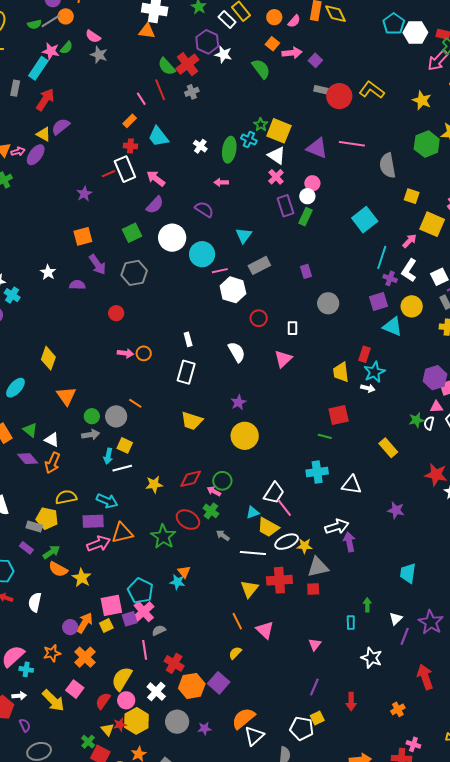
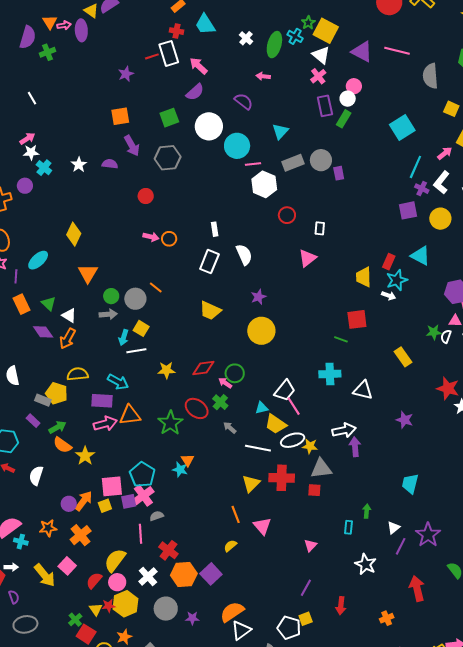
purple ellipse: (36, 155) -> (81, 30), turned -45
white star: (48, 272) -> (79, 165), moved
gray circle: (328, 303) -> (321, 160), moved
cyan triangle: (393, 327) -> (420, 256), moved
white semicircle: (237, 352) -> (244, 255), moved

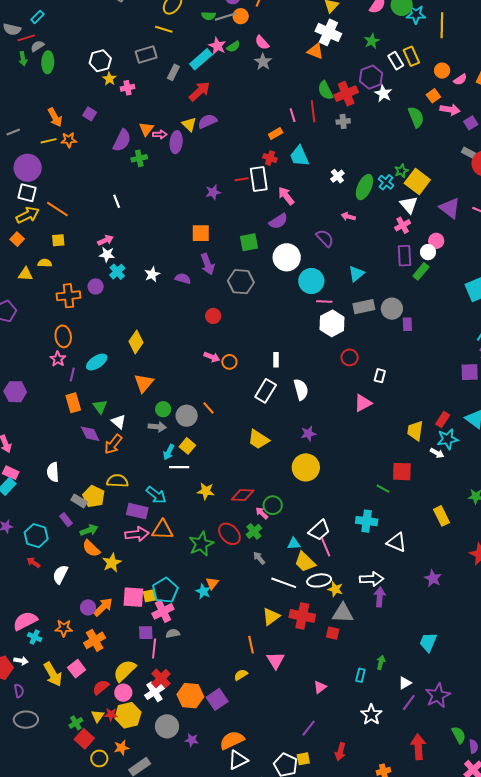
purple square: (129, 501) -> (146, 633), moved
yellow square: (105, 506) -> (150, 596), moved
red cross: (168, 550) -> (161, 678), moved

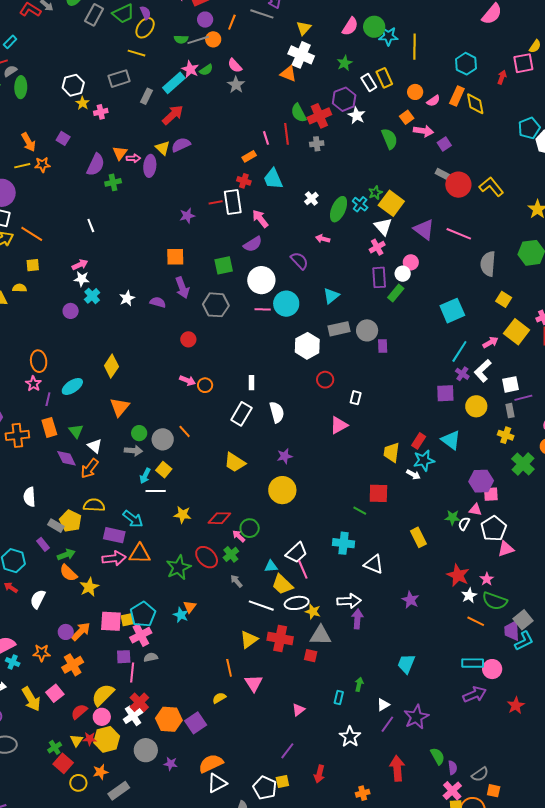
orange cross: (68, 296) -> (17, 435), moved
pink line: (324, 301) -> (263, 309), moved

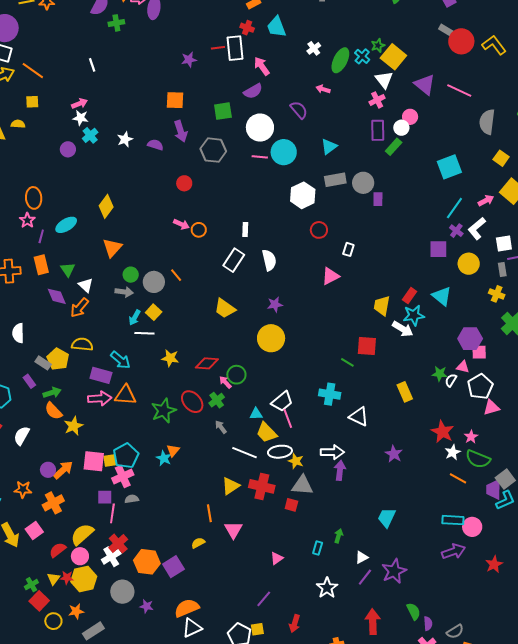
white arrow: (413, 475) -> (403, 329), size x1.5

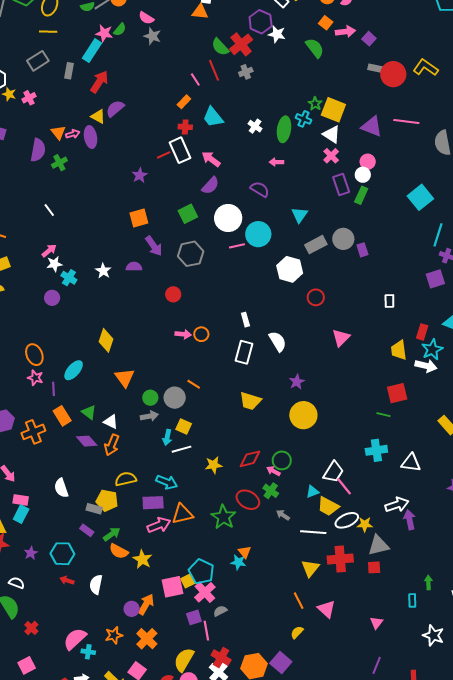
white rectangle: (348, 249) -> (389, 301), moved

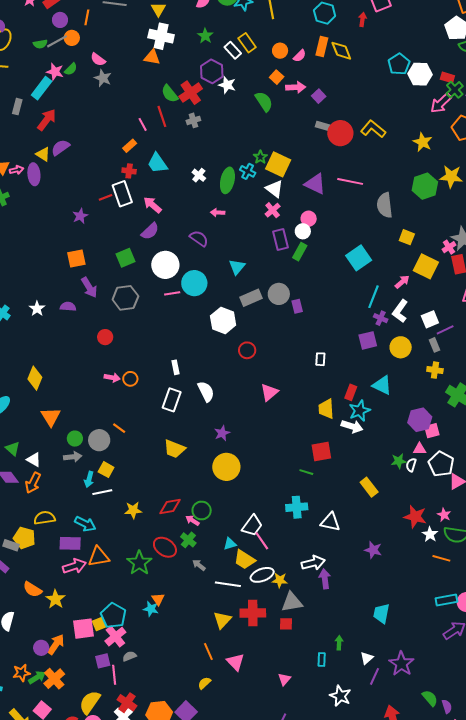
green arrow: (112, 534) -> (37, 677), moved

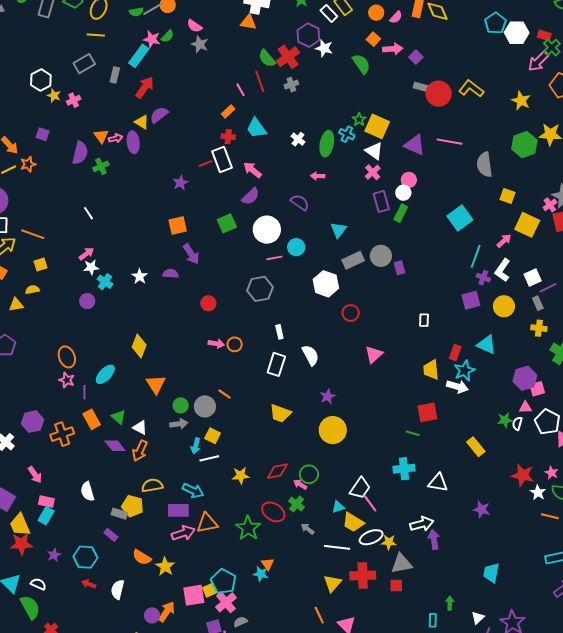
cyan circle: (194, 283) -> (296, 247), size x0.7
gray hexagon: (125, 298) -> (260, 289), moved

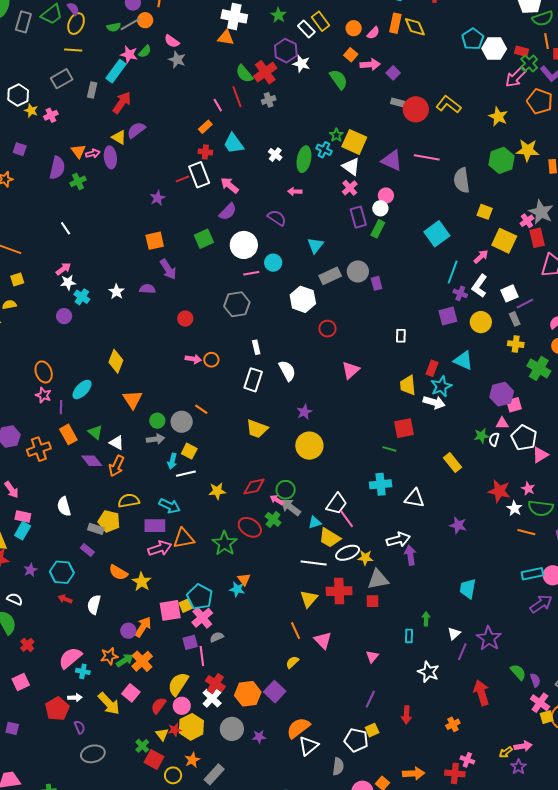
gray arrow: (308, 529) -> (291, 507), moved, size x1.5

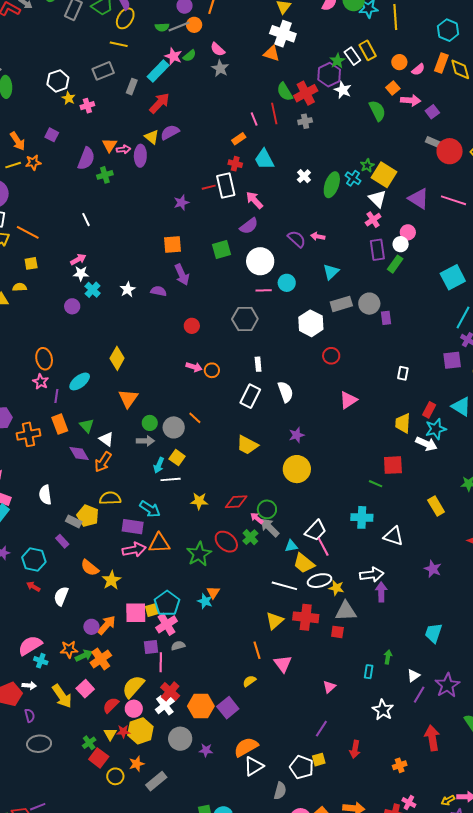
green star: (278, 15) -> (337, 61), moved
pink arrow: (295, 191) -> (318, 236), moved

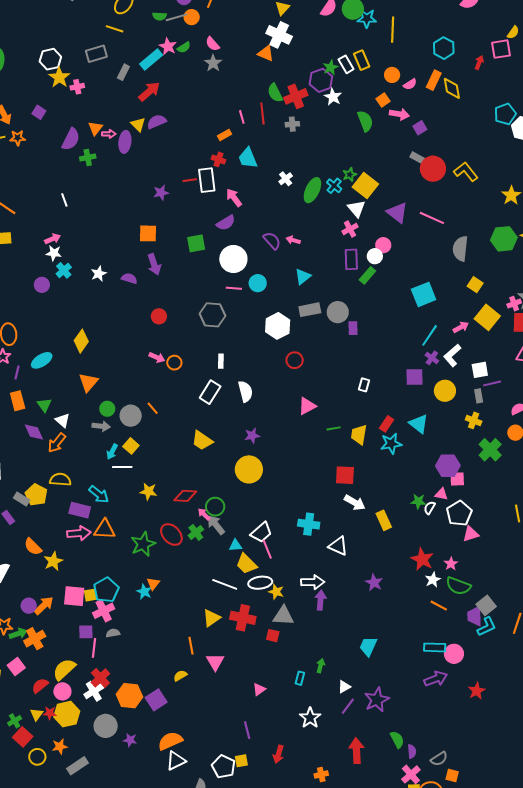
yellow star: (69, 98) -> (59, 77), size x1.5
white arrow: (426, 444) -> (355, 503), moved
green line: (376, 484) -> (334, 428), moved, turned -40
purple line: (321, 729) -> (247, 730), turned -54

